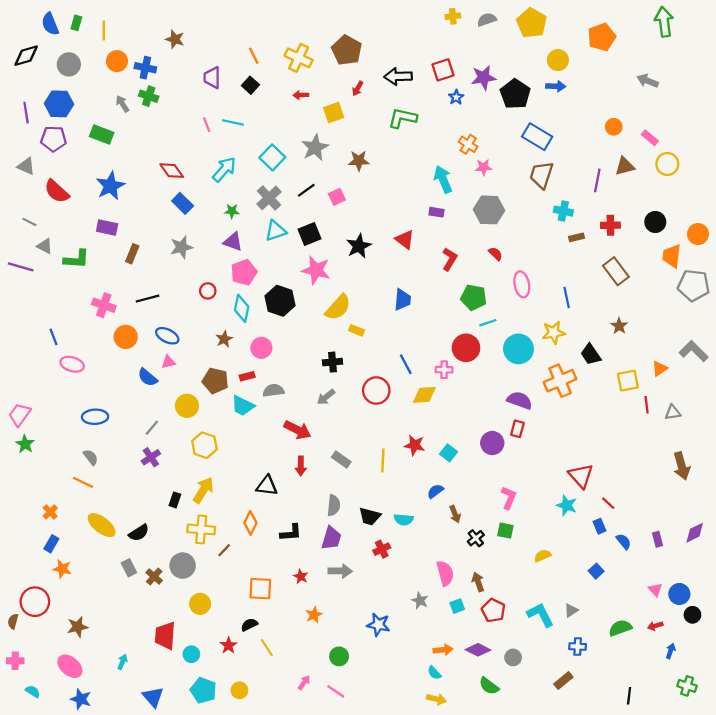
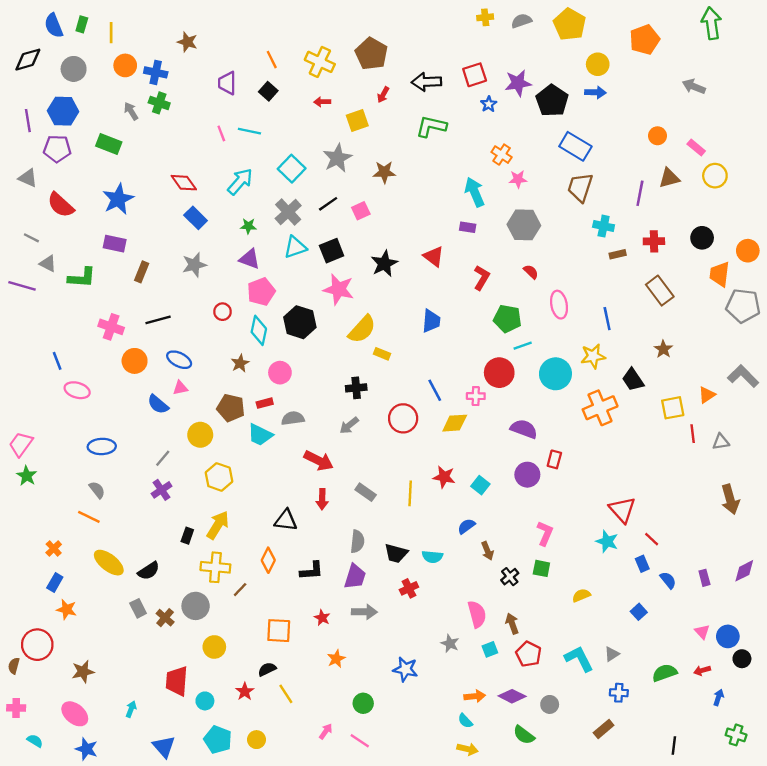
purple semicircle: (520, 400) -> (524, 429), moved

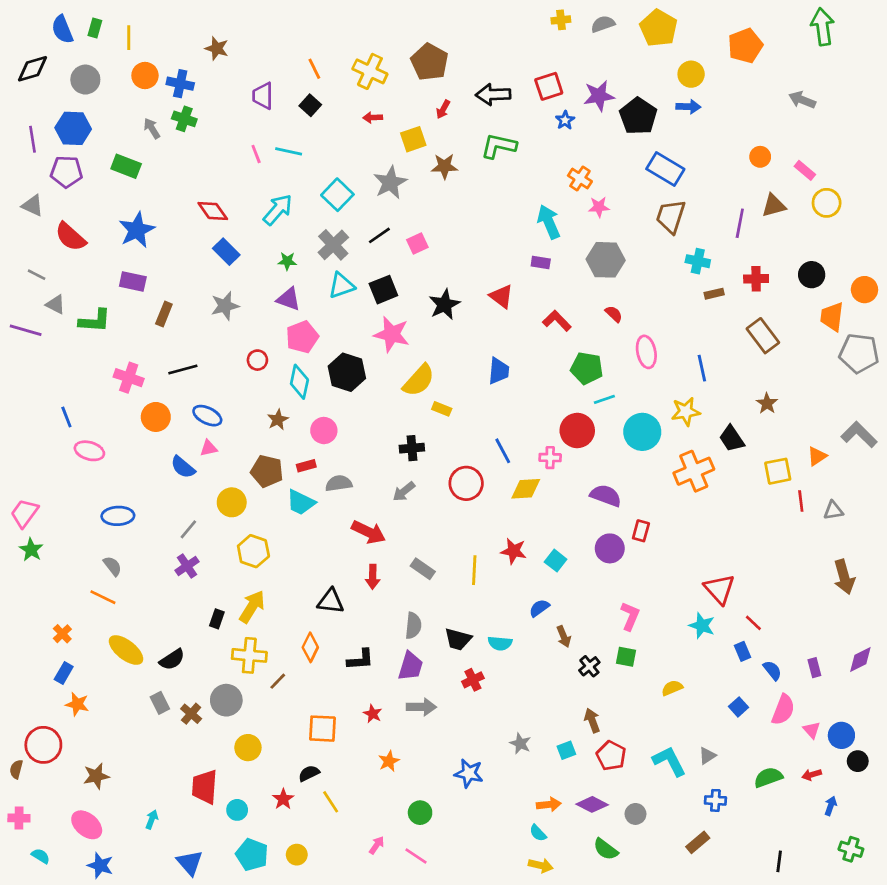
brown star: (384, 172) -> (444, 166), moved
red L-shape: (482, 278) -> (557, 321), turned -75
pink semicircle: (477, 614) -> (783, 710), moved, turned 36

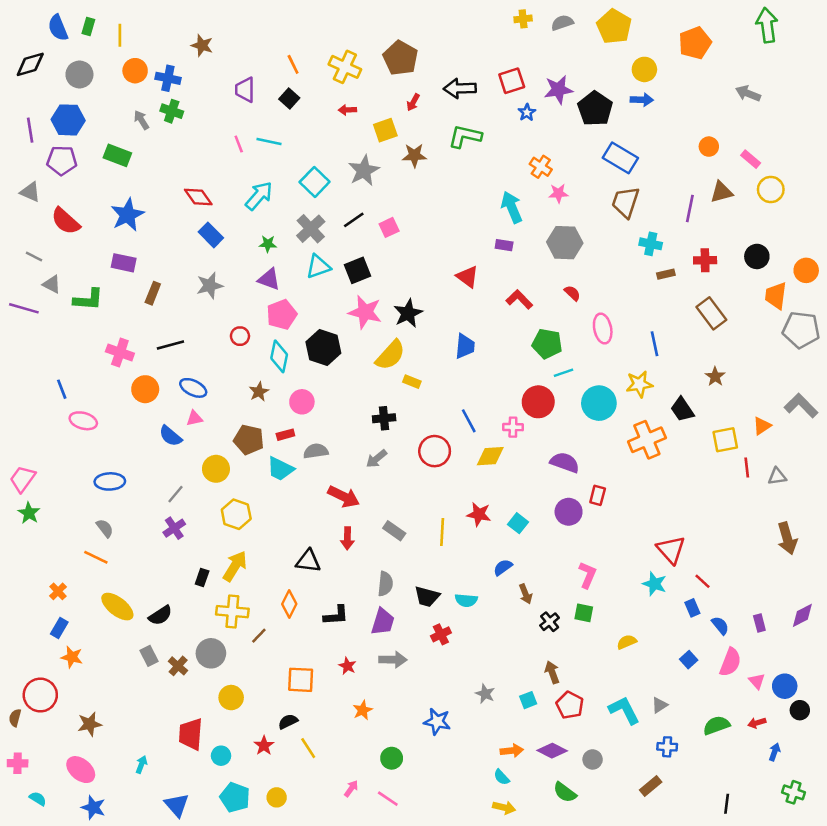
black star: (444, 304) -> (408, 313), moved

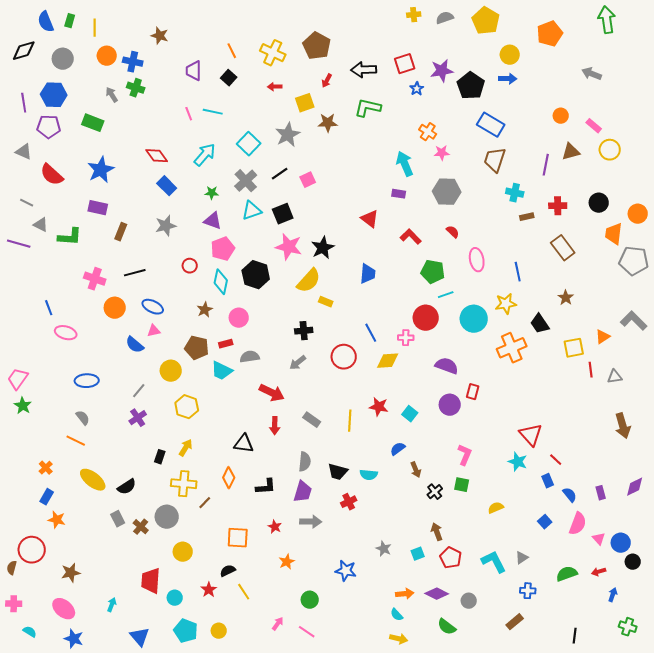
yellow arrow: (235, 566) -> (186, 448), size x0.7

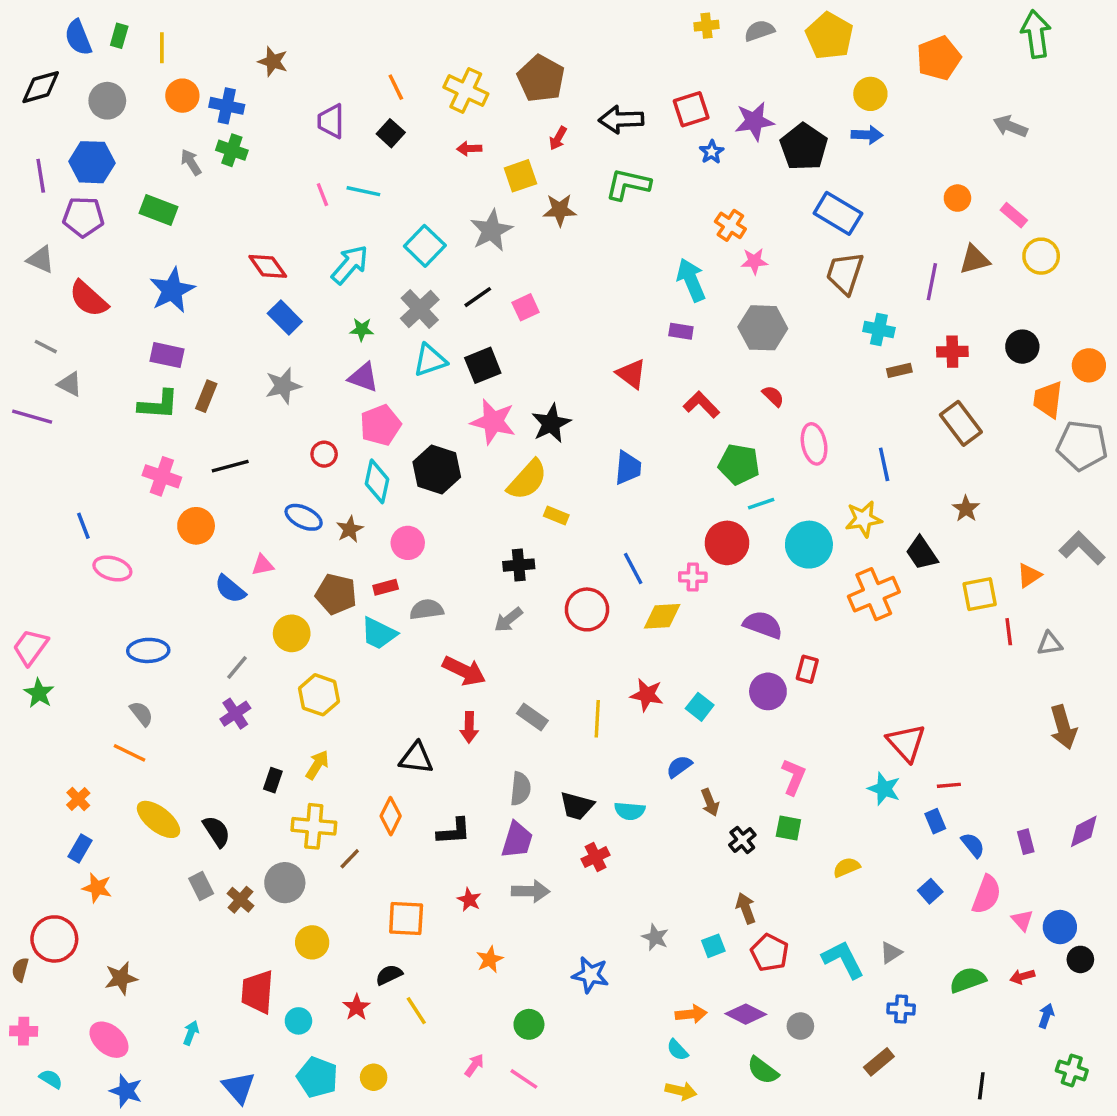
green L-shape: (70, 237) -> (158, 405), moved
blue ellipse: (153, 307) -> (304, 517), moved
red line: (556, 460) -> (949, 785), turned -48
black semicircle: (127, 487) -> (217, 831), turned -90

